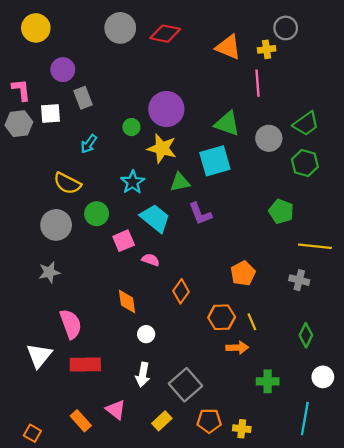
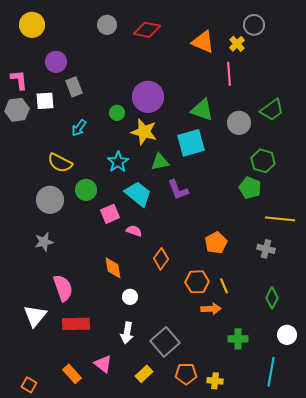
gray circle: (120, 28) -> (107, 25), size x0.7
yellow cross: (267, 49) -> (237, 44), turned -35
green hexagon: (305, 163) -> (263, 161), moved

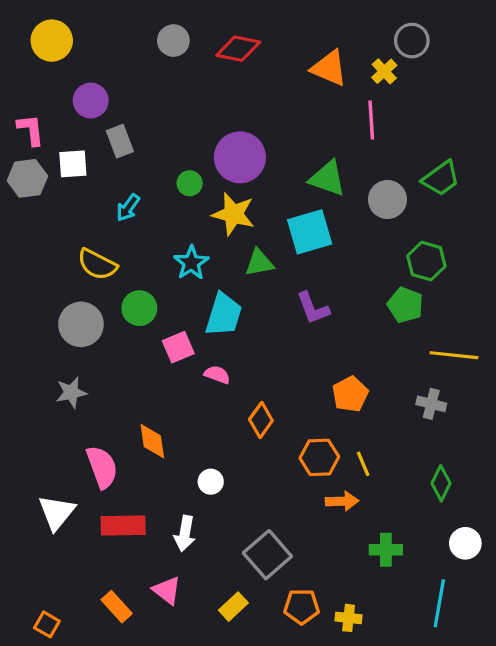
purple L-shape: (178, 190) -> (313, 308), moved
cyan trapezoid: (138, 194) -> (224, 315), turned 68
orange diamond: (113, 268) -> (152, 441), moved
white arrow: (127, 333) -> (185, 534), moved

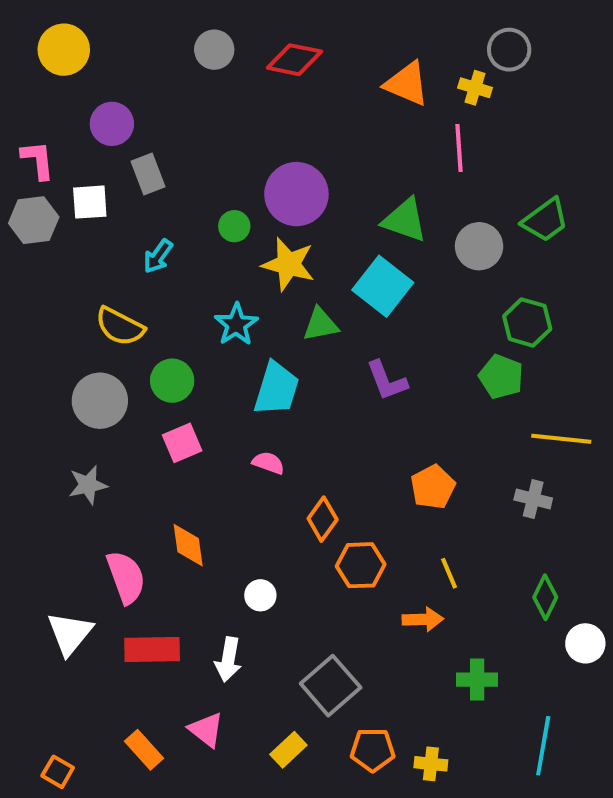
yellow cross: (384, 71) -> (475, 88), turned -30
cyan square: (310, 232) -> (383, 286), turned -36
pink square: (178, 347) -> (182, 443), moved
orange hexagon: (319, 457) -> (361, 565), moved
white circle: (465, 543) -> (585, 643), moved

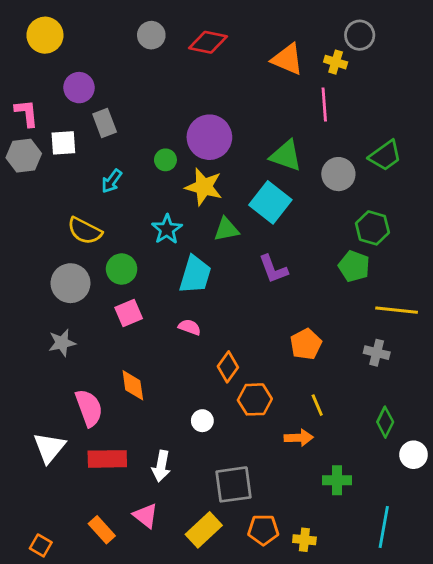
white circle: (260, 595) -> (202, 421), moved
gray square: (331, 686) -> (234, 484), turned 33
yellow rectangle: (288, 750) -> (204, 530), size x1.4

